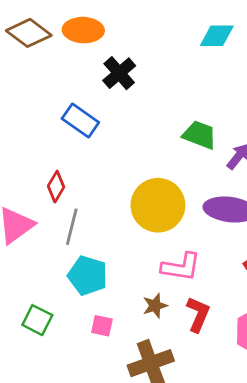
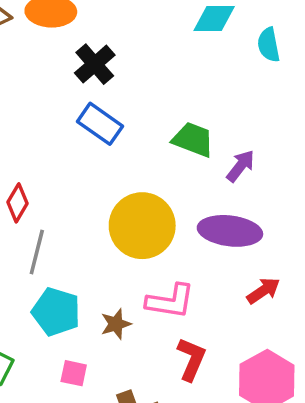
blue rectangle: (80, 121) -> (100, 124), moved
brown star: (155, 306) -> (116, 324), moved

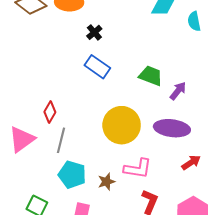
black cross: (95, 64) -> (94, 32), size x0.7

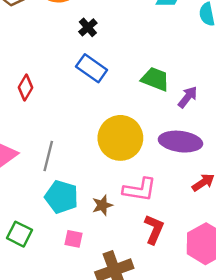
red diamond: (50, 112) -> (25, 87), moved

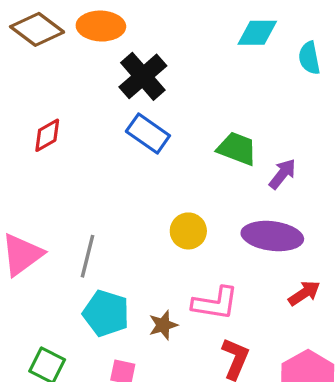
black cross: (88, 27) -> (143, 76), size x1.8
red diamond: (25, 87) -> (47, 135), moved, turned 30
yellow circle: (120, 138) -> (188, 231), size x0.6

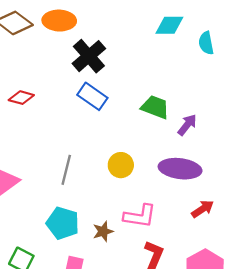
red diamond: (47, 135) -> (21, 98), turned 45
gray line: (87, 256) -> (66, 170), moved

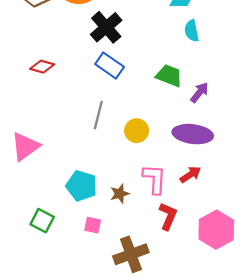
cyan semicircle: (206, 43) -> (192, 31), moved
gray line: (66, 170) -> (98, 115), moved
red arrow: (203, 209) -> (190, 175), moved
pink L-shape: (140, 216) -> (155, 179), turned -96

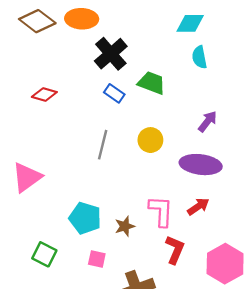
blue rectangle: (110, 66) -> (114, 93), size x0.7
green trapezoid: (169, 76) -> (152, 83), moved
yellow circle: (137, 131) -> (150, 140), moved

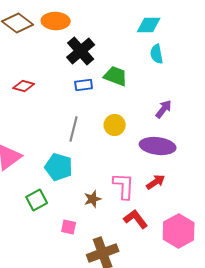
blue rectangle: (114, 93) -> (84, 85), turned -42
cyan pentagon: (85, 218) -> (59, 167), moved
red L-shape: (175, 250) -> (136, 219), turned -60
green square: (44, 254) -> (37, 200), moved, turned 35

